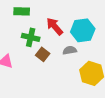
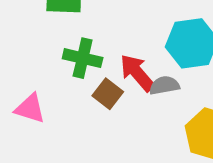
red arrow: (55, 26) -> (137, 73), moved

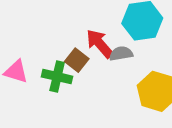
green cross: (83, 58) -> (57, 77), moved

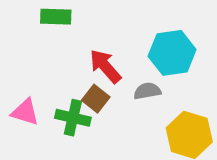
red arrow: (100, 44) -> (105, 66), moved

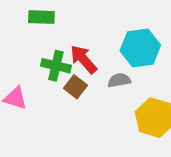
green cross: (73, 118) -> (56, 66), moved

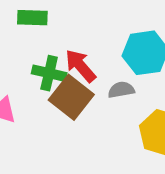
brown square: (75, 87) -> (71, 97), size x1.6

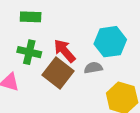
green cross: (49, 73) -> (29, 52), moved

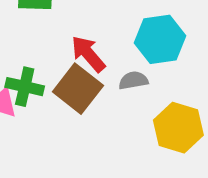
green cross: (29, 52) -> (25, 87), moved

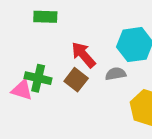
brown square: (78, 89) -> (76, 80), size x0.7

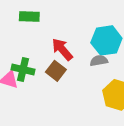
gray semicircle: (116, 74) -> (99, 61), moved

